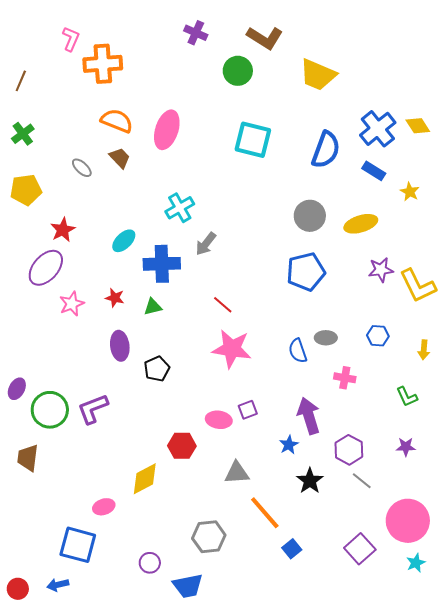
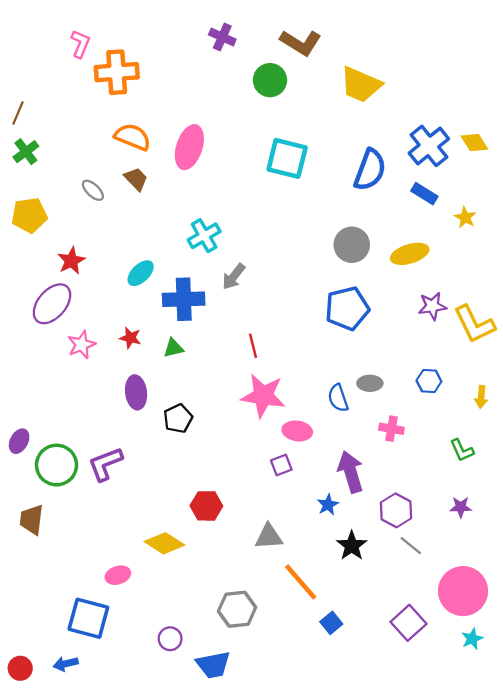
brown line: (21, 81) -> (18, 113), moved
red line: (223, 305) -> (253, 346), turned 35
pink ellipse: (219, 420) -> (297, 431), moved
yellow diamond: (145, 479) -> (164, 543), turned 60

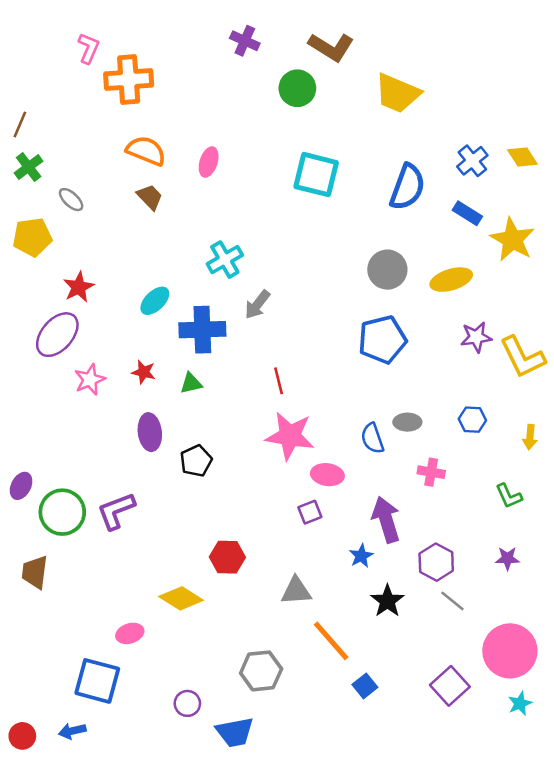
blue cross: (429, 146) -> (472, 161), size x0.7
pink ellipse: (189, 147) -> (209, 162), size x0.6
gray ellipse: (93, 190) -> (71, 200), moved
yellow star: (465, 218) -> (512, 240), size x1.8

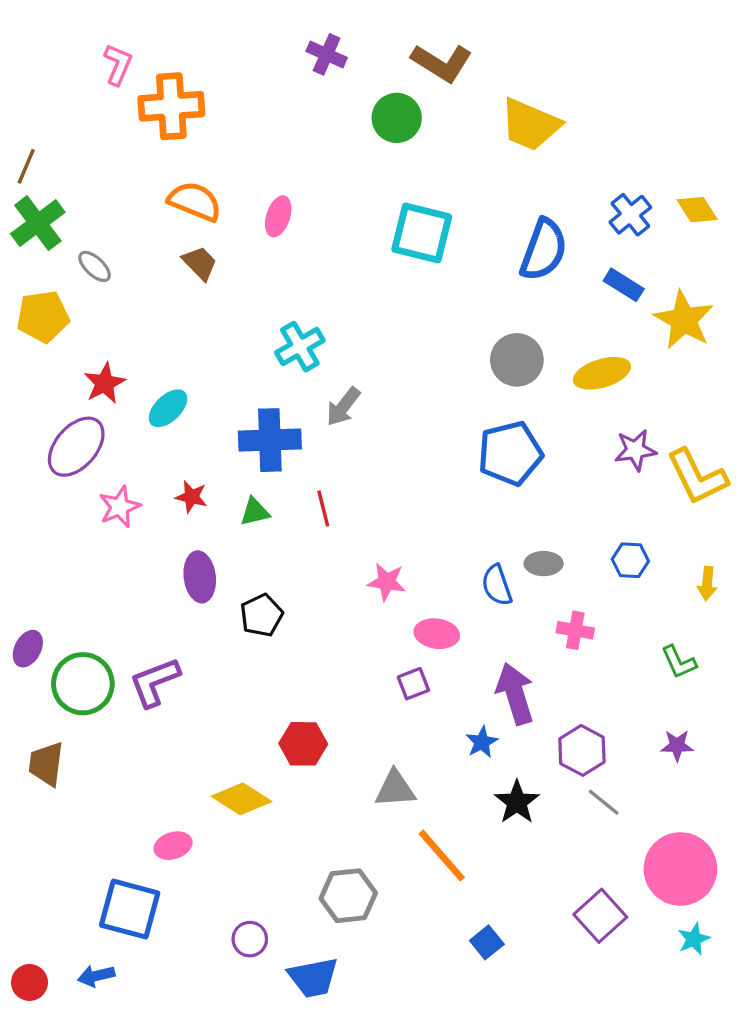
green cross: (29, 167) -> (38, 223), size x1.4
cyan ellipse: (155, 301) -> (168, 408), moved
red line: (279, 381) -> (323, 508), moved
pink star: (290, 436) -> (387, 582), size x0.6
blue square: (365, 686) -> (487, 942), moved

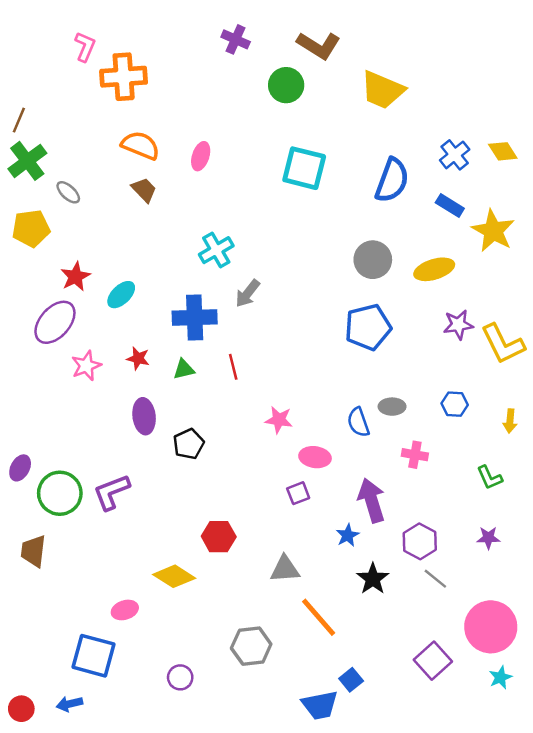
blue trapezoid: (313, 977) -> (320, 705), moved

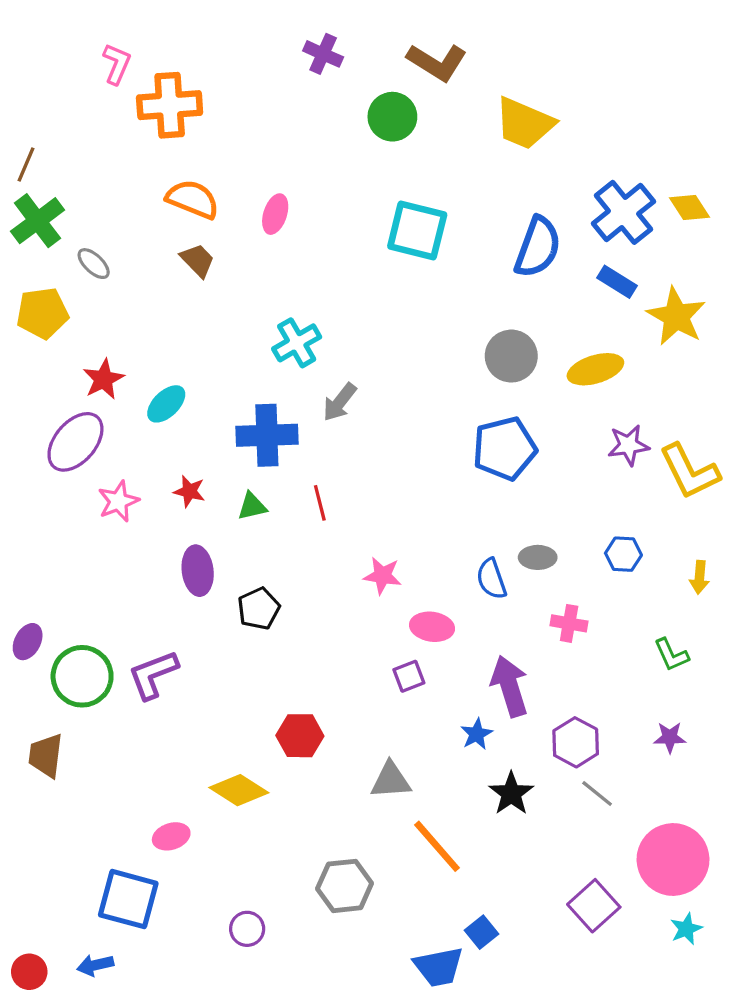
blue cross: (455, 155) -> (623, 212), size x1.5

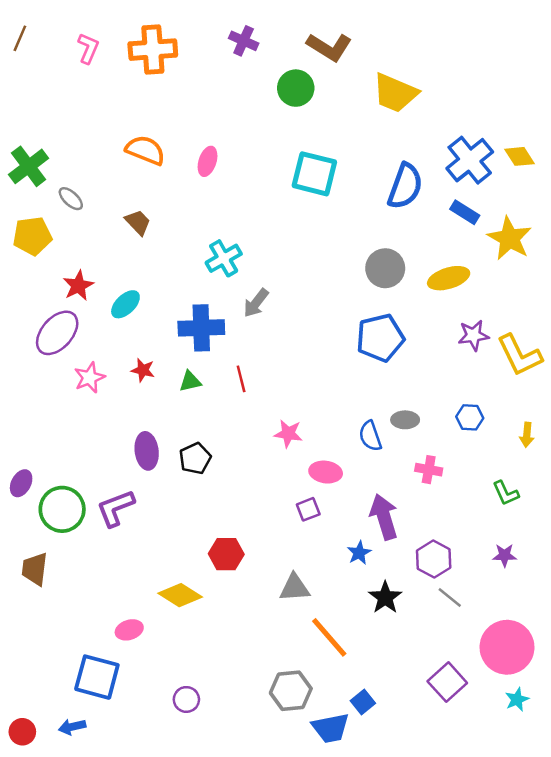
orange cross: (170, 105) -> (153, 50), moved
brown line: (26, 165) -> (20, 38), moved
brown trapezoid: (198, 260) -> (138, 222), moved
purple ellipse: (198, 571) -> (147, 451), moved
gray hexagon: (345, 886) -> (291, 691), moved

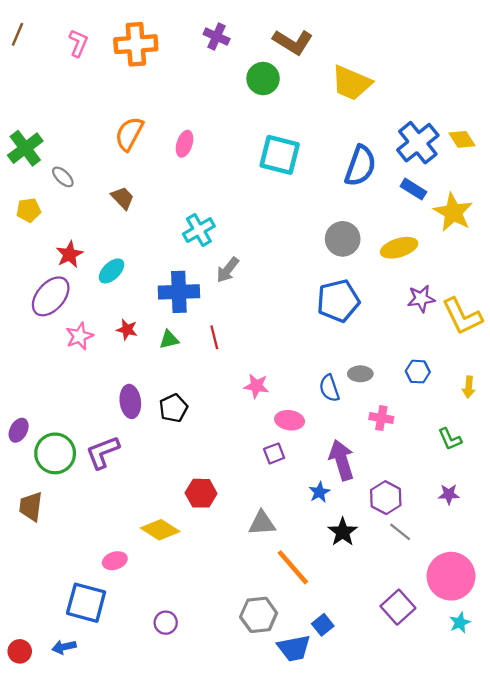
orange semicircle: (145, 150) -> (129, 134), turned -84
yellow pentagon: (32, 236) -> (29, 210), size x0.7

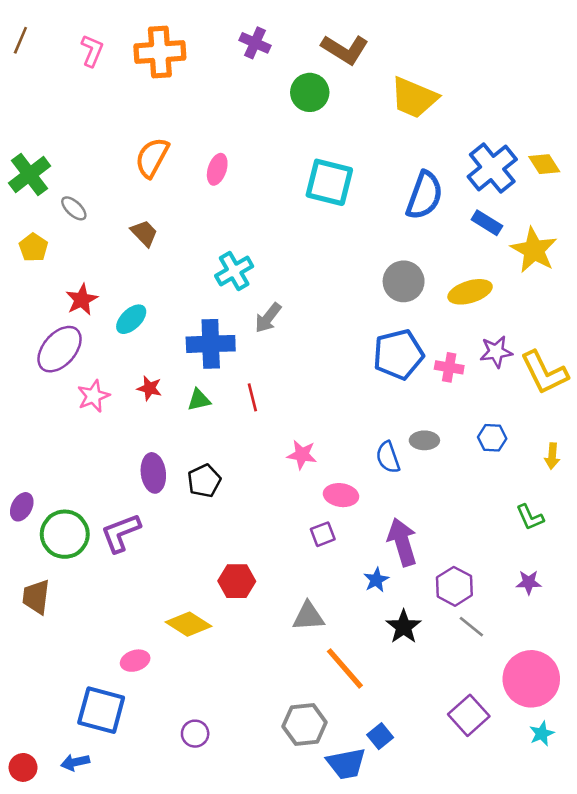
yellow pentagon: (29, 210) -> (33, 247), turned -30
pink cross: (381, 418) -> (449, 367), moved

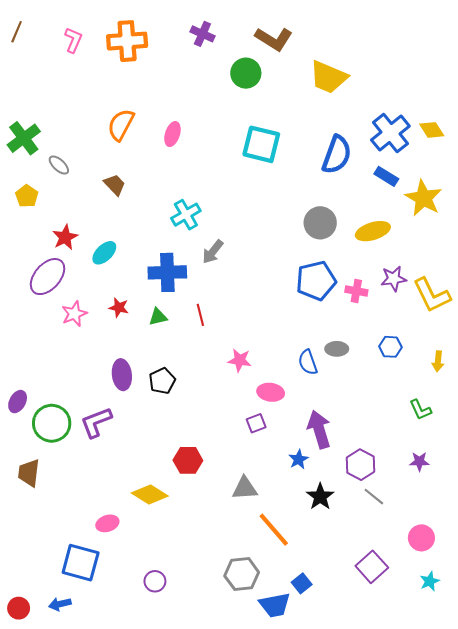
pink circle: (531, 679) -> (421, 538), size x0.6

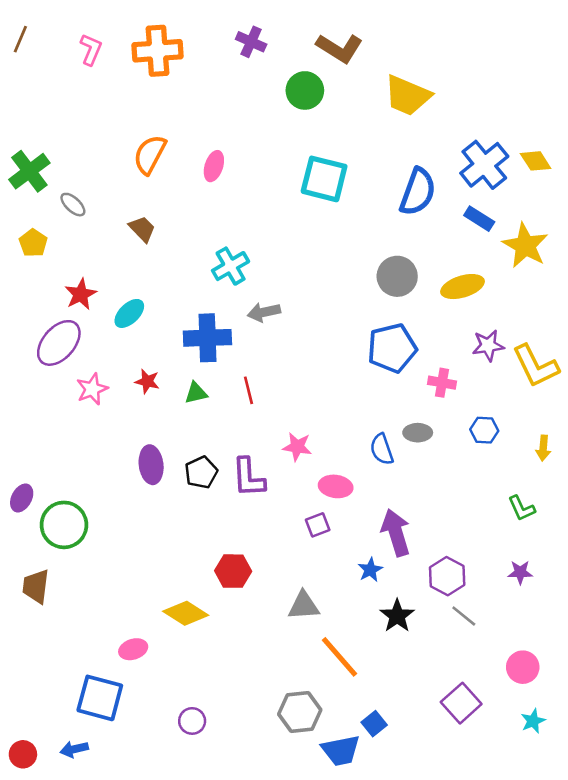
gray arrow: (213, 252) -> (264, 312), turned 40
pink cross: (356, 291) -> (442, 383), moved
purple L-shape: (96, 422) -> (248, 477), moved, turned -72

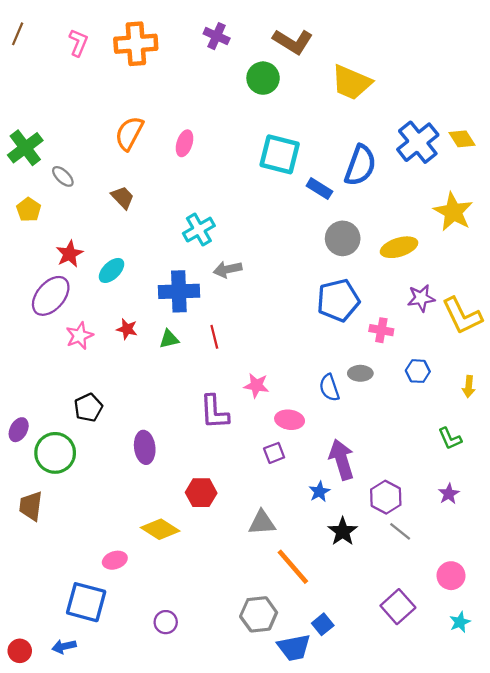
blue rectangle: (479, 219) -> (319, 189), moved
purple ellipse: (151, 465) -> (145, 447), moved
black pentagon: (201, 472) -> (88, 408), moved
purple star: (520, 572) -> (449, 494), turned -30

